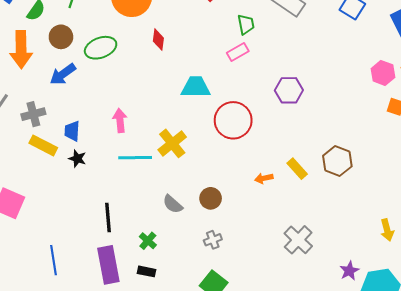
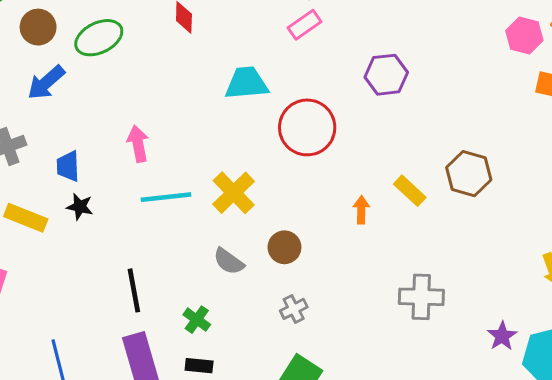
yellow cross: (172, 143) -> (234, 193), moved
yellow rectangle: (43, 145) -> (26, 218), moved
orange arrow: (264, 178) -> (361, 210), turned 108
gray cross: (298, 240) -> (421, 297), turned -36

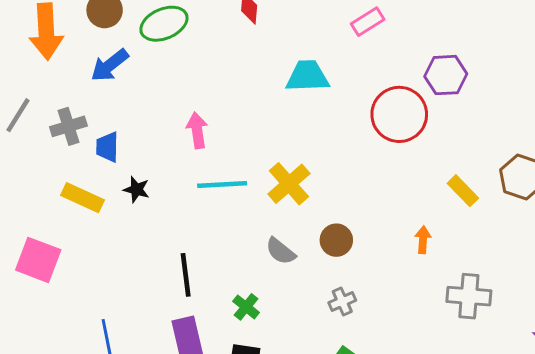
red circle: (307, 127) -> (399, 114), moved
blue trapezoid: (68, 166) -> (107, 147), moved
orange arrow: (361, 210) -> (423, 240), moved

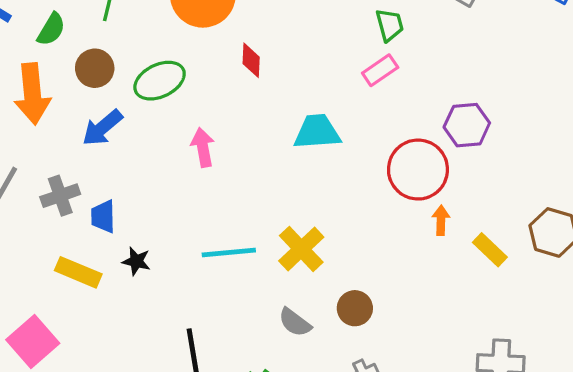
pink arrow: (197, 130) -> (203, 147), moved
orange arrow: (423, 240) -> (441, 220), moved
pink square: (38, 260) -> (33, 342), turned 30

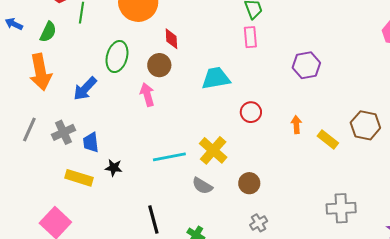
brown circle: (95, 68) -> (159, 65), moved
pink rectangle: (380, 70) -> (250, 37), turned -55
green ellipse: (160, 81) -> (117, 57), turned -44
red circle: (418, 170) -> (251, 112), moved, size x0.6
gray semicircle: (295, 322) -> (202, 186), moved

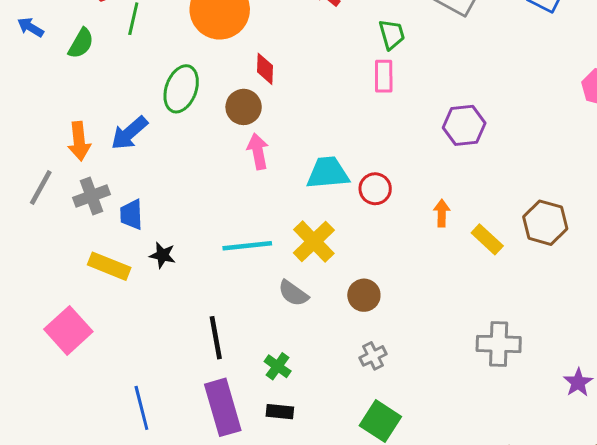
orange arrow: (40, 72) -> (79, 141), moved, size x0.7
cyan trapezoid: (216, 78) -> (328, 173), moved
pink arrow: (147, 95) -> (258, 151), moved

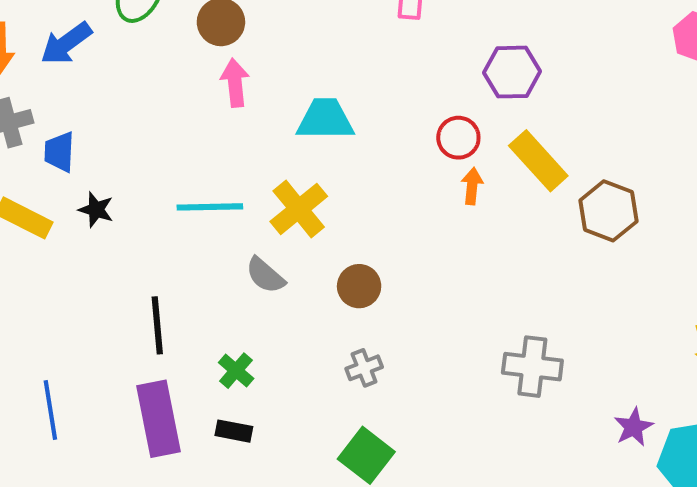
red circle: (375, 189) -> (458, 138), moved
yellow rectangle: (487, 239) -> (538, 161), moved, size x1.4

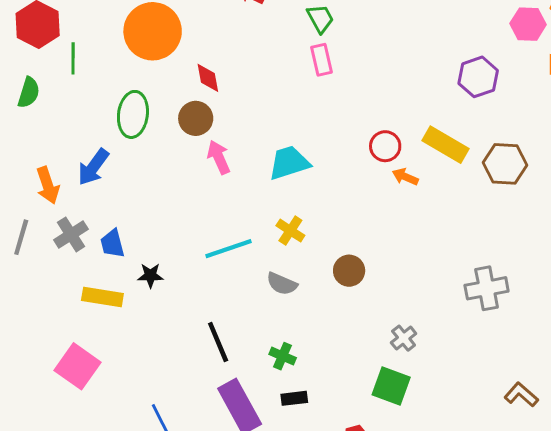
purple hexagon: (512, 72) -> (478, 77), moved
orange arrow: (472, 186) -> (405, 177), turned -55
yellow cross: (299, 209) -> (290, 231), size x0.7
gray cross: (364, 368) -> (404, 338), moved

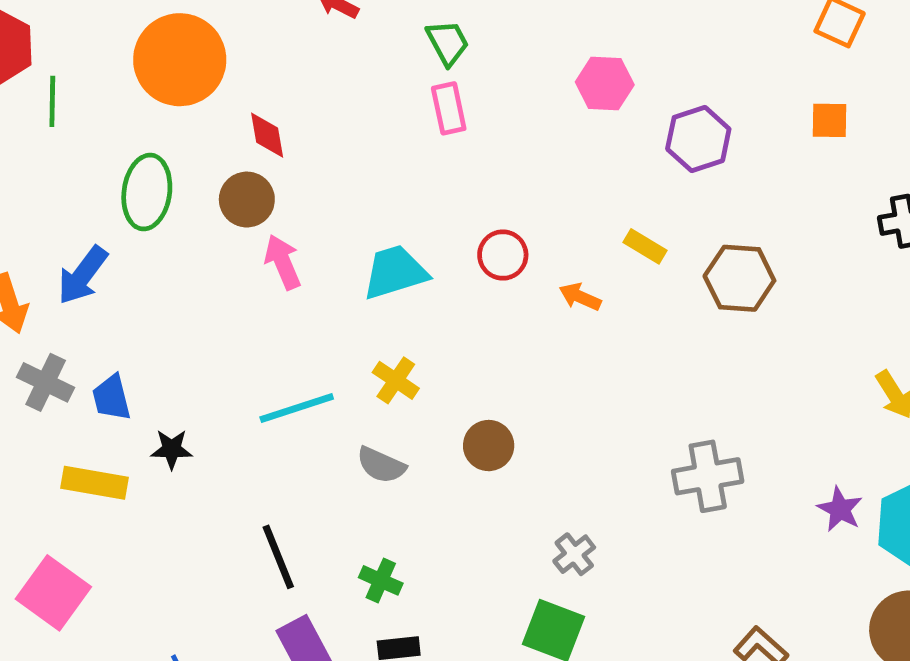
pink hexagon: (528, 24) -> (605, 83), moved
yellow rectangle: (445, 145) -> (645, 246), size x0.6
red circle: (385, 146) -> (503, 255), moved
gray cross: (71, 234) -> (46, 382), turned -32

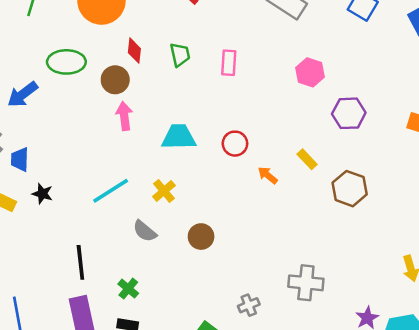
green trapezoid: (448, 43) -> (180, 55), moved
green ellipse: (147, 192) -> (66, 62), turned 66
cyan line: (297, 408) -> (111, 191), turned -30
gray cross: (574, 554) -> (249, 305), moved

